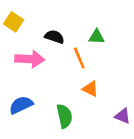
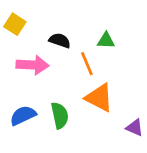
orange triangle: (90, 89) -> (99, 98), size x1.6
green semicircle: (64, 116) -> (60, 115), moved

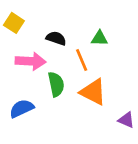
green semicircle: (60, 115) -> (56, 84), moved

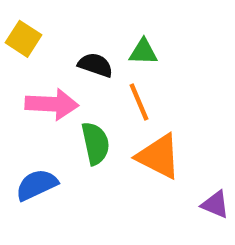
green triangle: (99, 38) -> (143, 52), moved

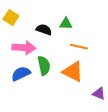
orange line: (139, 102) -> (79, 47), moved, turned -54
blue semicircle: (37, 185) -> (21, 74), moved

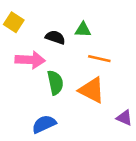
blue semicircle: (21, 74) -> (44, 124), moved

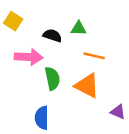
blue semicircle: (44, 124) -> (42, 118), turned -65

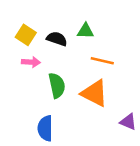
yellow square: (13, 21) -> (26, 35), moved
pink arrow: (29, 57) -> (31, 62), size x0.6

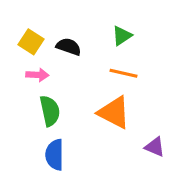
green triangle: (85, 31) -> (122, 36), moved, turned -36
green semicircle: (57, 85) -> (50, 111), moved

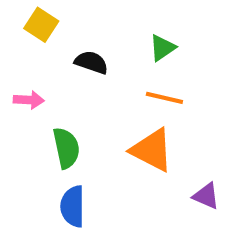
yellow square: (31, 42) -> (41, 25), moved
pink arrow: (37, 75) -> (29, 100), moved

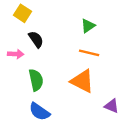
black semicircle: (91, 62) -> (36, 39), moved, turned 36
blue semicircle: (73, 206) -> (39, 112), turned -55

